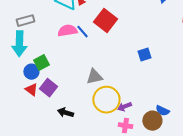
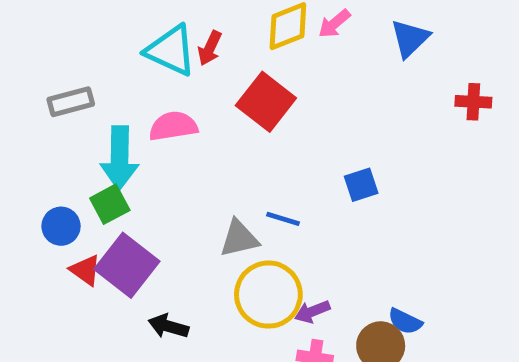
blue line: (82, 32) -> (283, 219), moved, turned -32
cyan arrow: (19, 44) -> (120, 158), moved
blue circle: (31, 72) -> (61, 226), moved
purple square: (48, 88) -> (127, 265), size x1.4

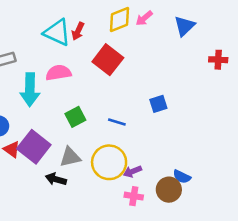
green square: (110, 204) -> (75, 117), moved
gray triangle: (239, 238) -> (70, 157), moved

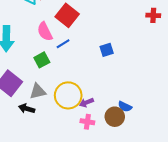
pink semicircle: (58, 73) -> (45, 32), moved, turned -108
blue line: (117, 122) -> (63, 44), moved, turned -48

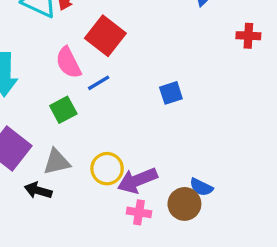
yellow circle: (68, 95) -> (107, 169), size x0.7
purple arrow: (86, 103) -> (137, 180), size x1.6

